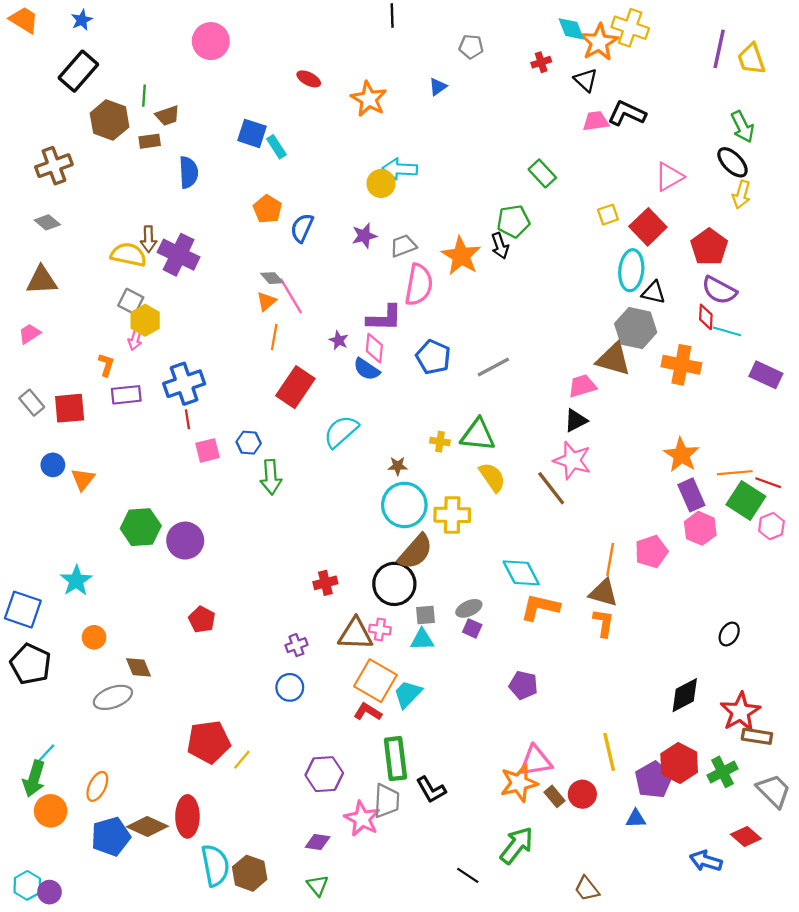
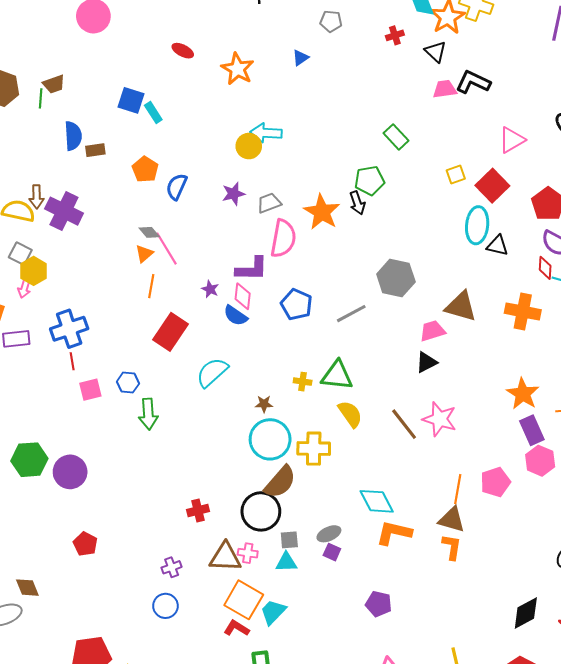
green line: (144, 96) -> (41, 98), moved
brown rectangle: (150, 141) -> (95, 150), moved
gray hexagon: (636, 328) -> (396, 278), moved
pink star: (572, 460) -> (440, 419), moved

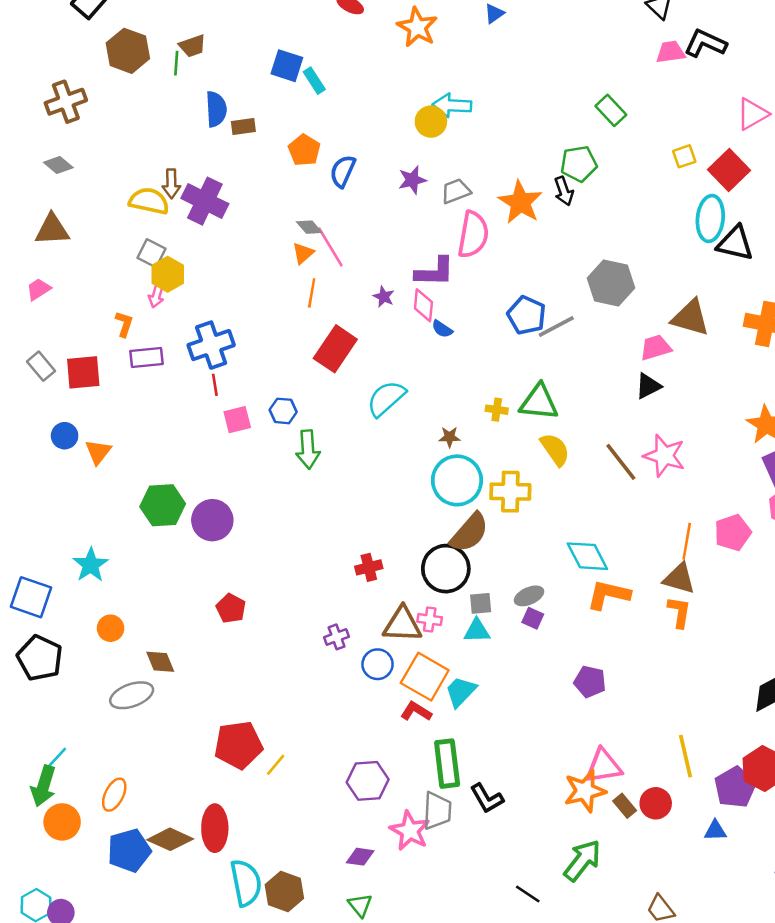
black triangle: (497, 246) -> (735, 243), size x1.4
blue pentagon: (296, 304) -> (527, 315), moved
blue semicircle: (236, 316) -> (442, 329), moved, size x0.7
blue circle: (165, 606) -> (378, 664), moved

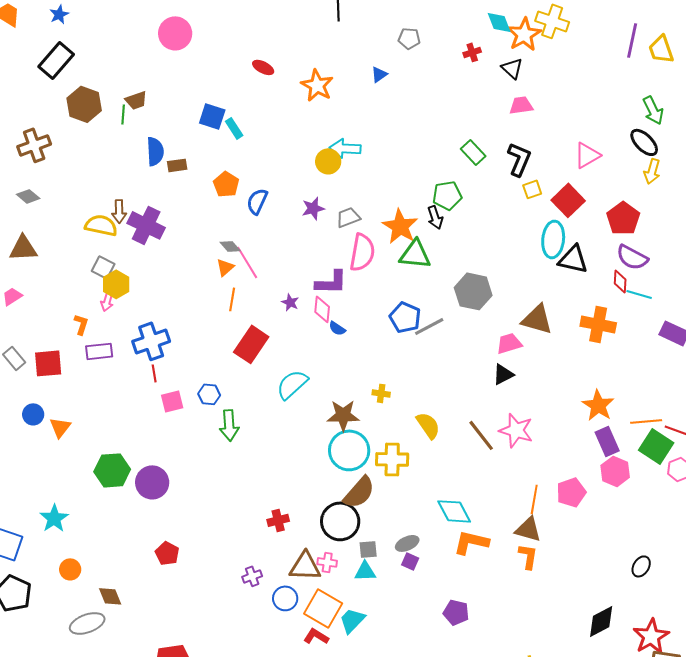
black L-shape: (705, 43) -> (519, 159), moved, turned 88
green triangle: (539, 402) -> (415, 254), moved
brown star: (450, 437) -> (343, 415), size x1.8

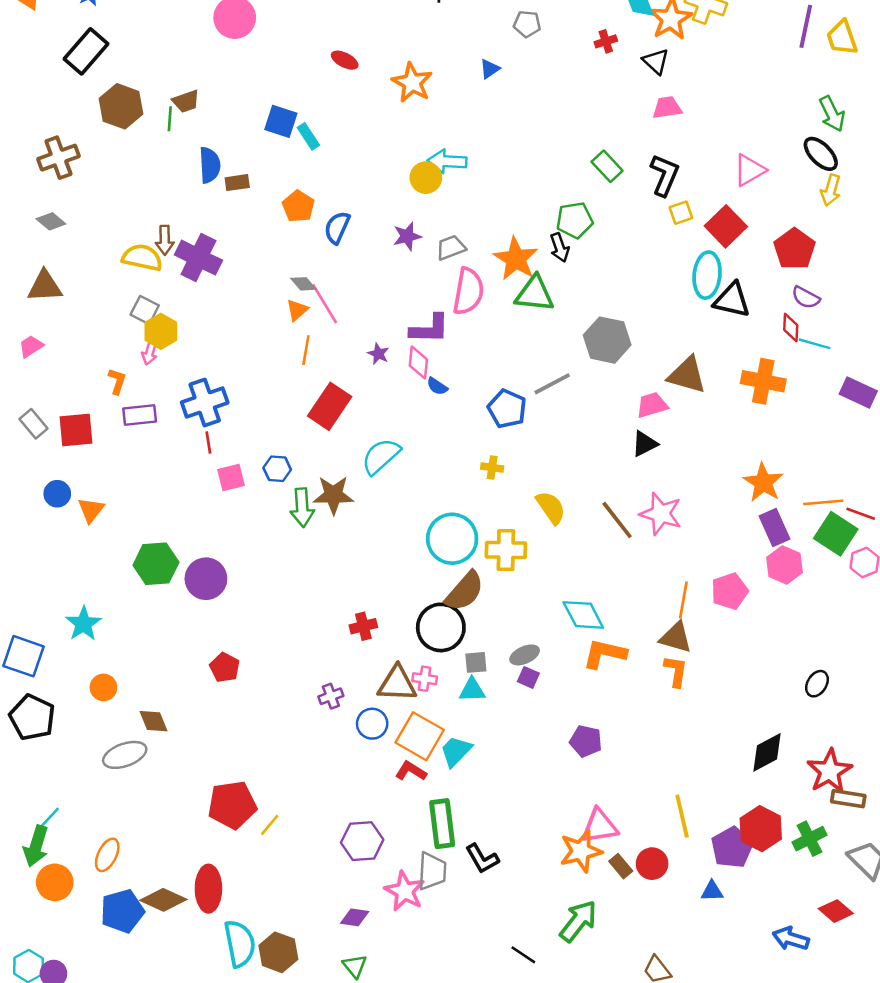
purple semicircle: (632, 257) -> (806, 298), size x0.7
blue pentagon: (405, 317) -> (507, 409), moved
brown star: (343, 415) -> (333, 495), moved

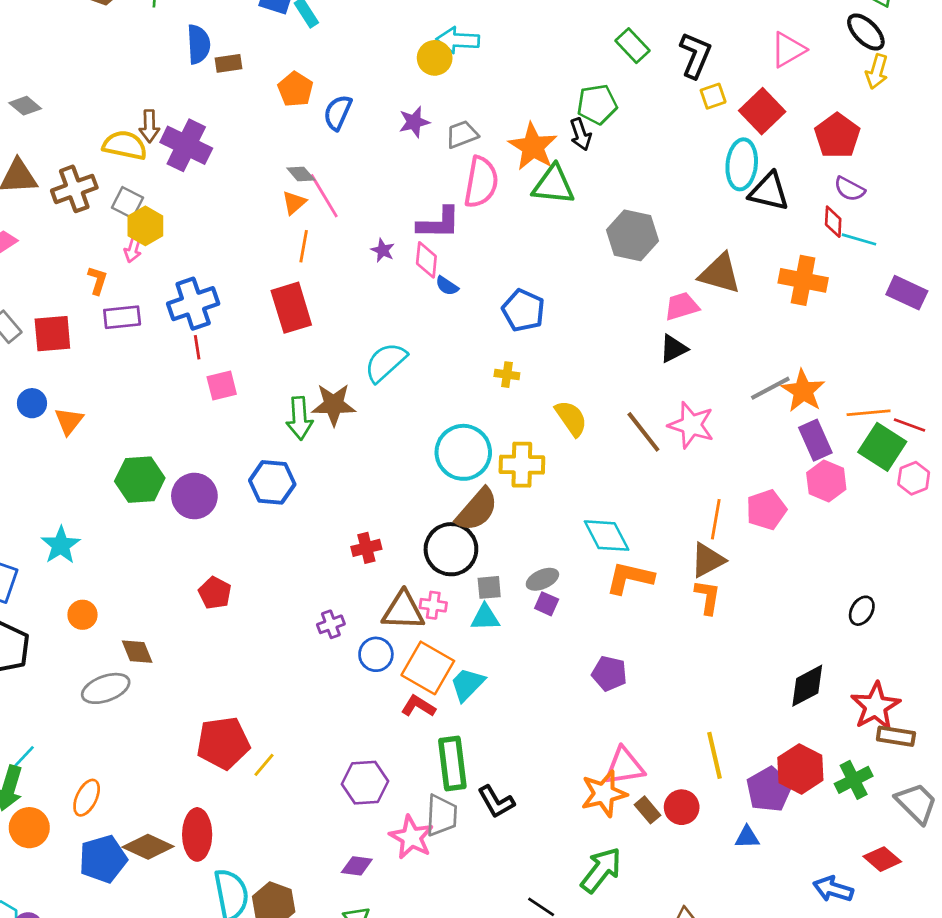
brown cross: (58, 158) -> (74, 189), moved
gray line: (552, 384) -> (770, 388), moved
red rectangle: (330, 406) -> (291, 308), moved, turned -51
blue hexagon: (277, 469) -> (272, 482), moved, size x1.5
brown triangle: (676, 637) -> (708, 560), turned -44

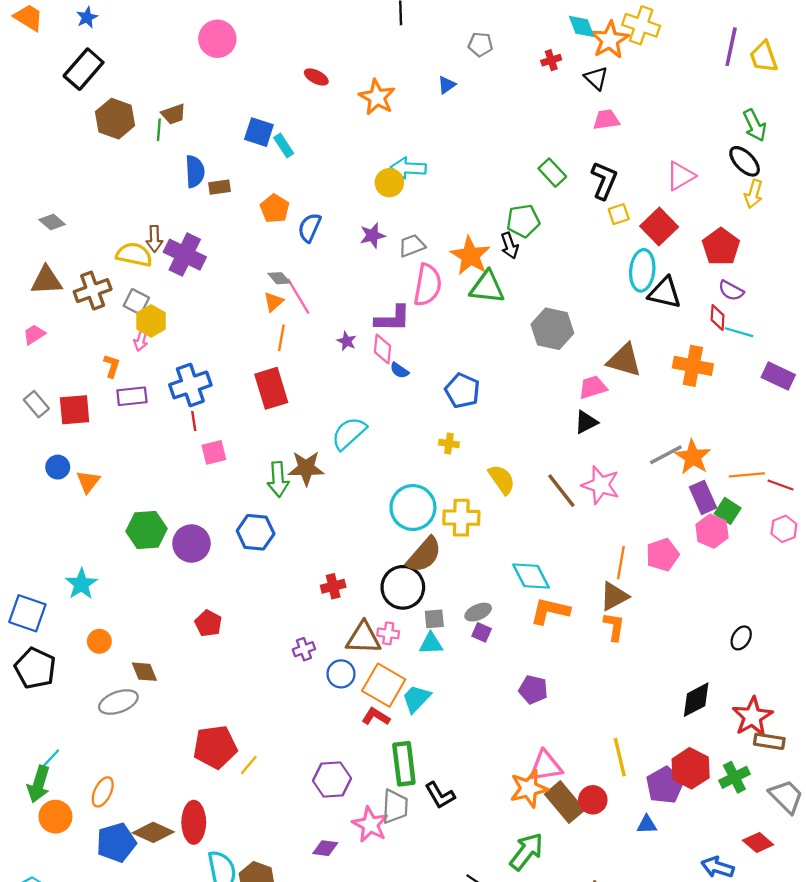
green square: (882, 447) -> (728, 511), moved, size x0.7
brown rectangle: (648, 810) -> (565, 802), size x1.8

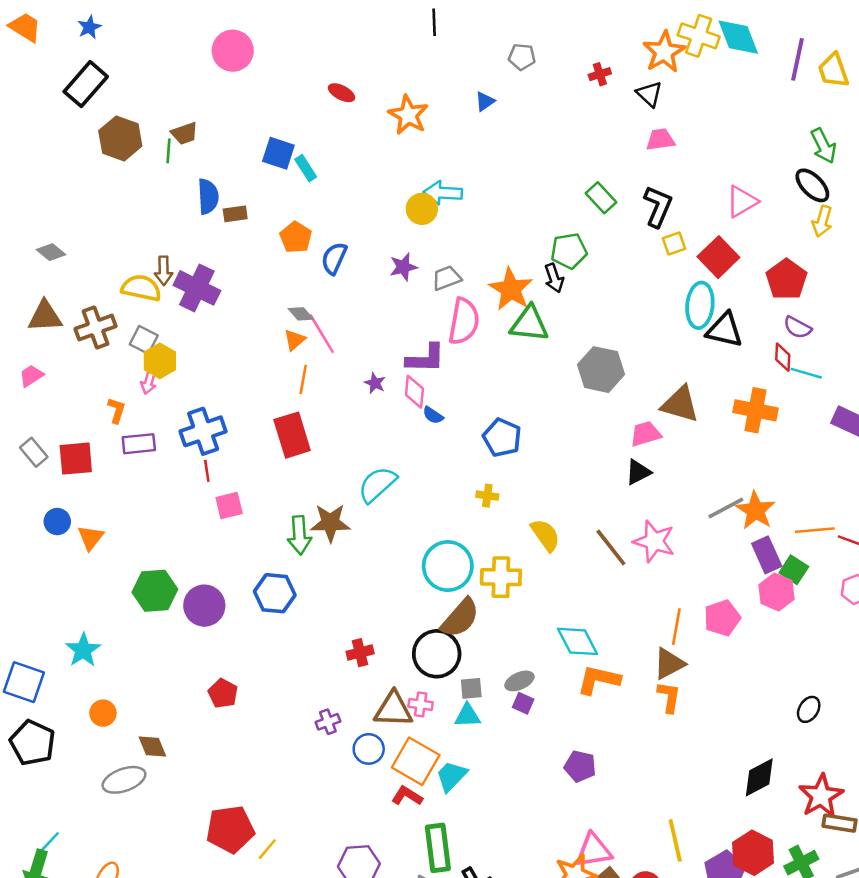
cyan diamond: (582, 26) -> (738, 37), moved, size x1.4

